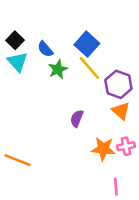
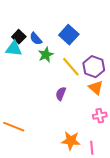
black square: (15, 40) -> (19, 37), moved
cyan triangle: (17, 62) -> (14, 49), turned -42
yellow line: (89, 68) -> (71, 67), moved
orange star: (103, 149) -> (71, 141), moved

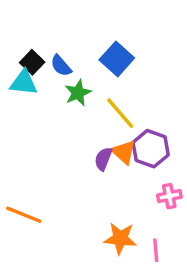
purple hexagon: (94, 67) -> (151, 149), moved
orange triangle: (96, 88) -> (124, 152), moved

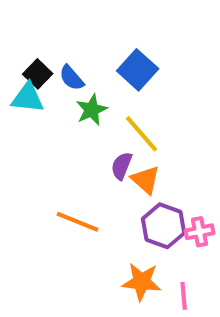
purple hexagon: (151, 149) -> (164, 226), moved
purple semicircle: (103, 159) -> (122, 166), moved
orange line: (24, 215) -> (78, 222), moved

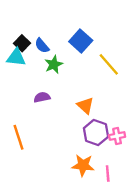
yellow line: (142, 134) -> (109, 64), moved
purple semicircle: (122, 166) -> (42, 97), moved, turned 56
orange line: (78, 222) -> (18, 137), moved, turned 50

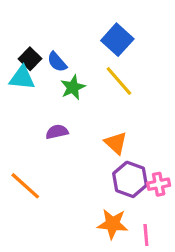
blue square: (81, 41) -> (117, 40), moved
yellow line: (109, 64) -> (119, 81), moved
orange line: (18, 137) -> (25, 186), turned -30

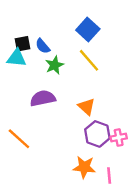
black square: (30, 59) -> (23, 44), turned 35
purple semicircle: (57, 132) -> (43, 98), size x1.5

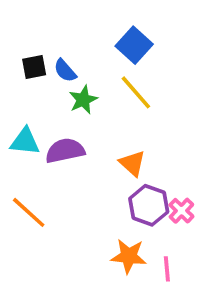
cyan triangle: (17, 58) -> (25, 142), moved
pink cross: (119, 137) -> (181, 211), turned -35

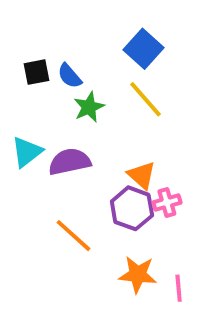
cyan triangle: (25, 142) -> (27, 152), turned -44
purple hexagon: (149, 205) -> (132, 208), moved
pink cross: (181, 211) -> (167, 202), moved, turned 30
orange line: (29, 212) -> (73, 236), moved

